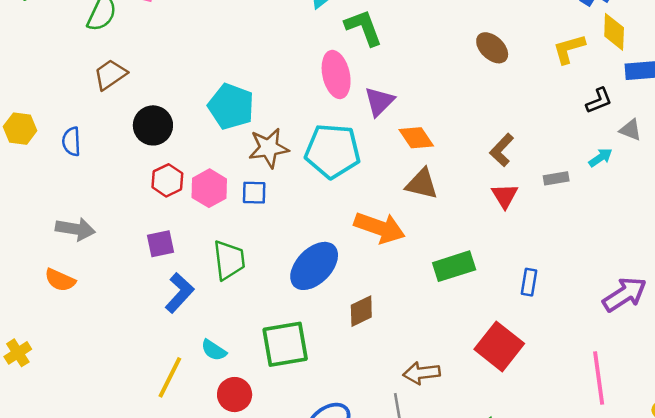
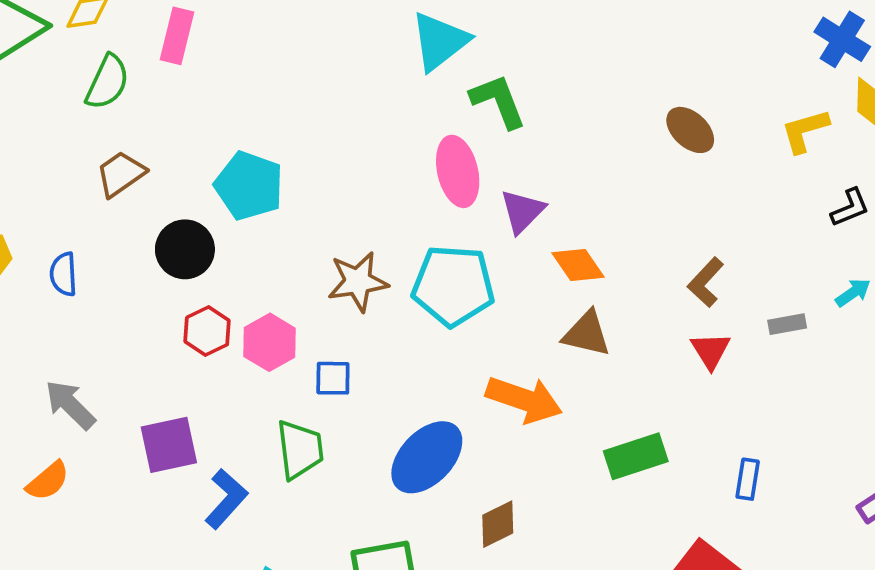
cyan pentagon: (231, 106) -> (249, 186), moved
blue square: (254, 193) -> (333, 378), moved
gray arrow: (75, 229) -> (70, 405), turned -144
purple square: (161, 244) -> (169, 445), moved, size x1.4
orange semicircle: (60, 280) -> (48, 481), turned -64

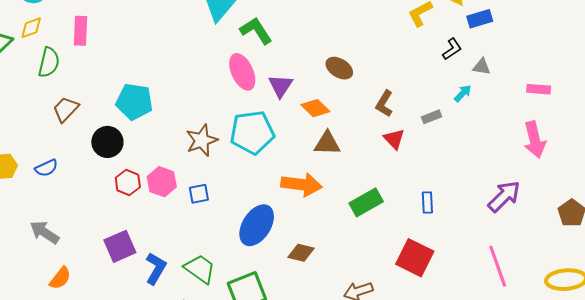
brown ellipse: (690, 130) -> (339, 68), moved
blue semicircle: (63, 274) -> (46, 168), turned -100
gray arrow: (70, 405) -> (45, 232), moved
green trapezoid: (300, 449) -> (200, 269), moved, turned -36
brown diamond: (498, 524) -> (301, 253), turned 52

